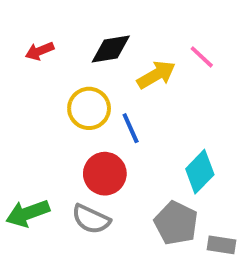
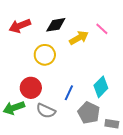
red arrow: (40, 51) -> (20, 26), size x1.5
blue line: (131, 128) -> (69, 93), moved, turned 49
red circle: (105, 174) -> (31, 88), moved

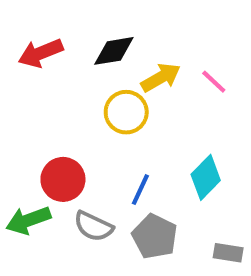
pink line: (102, 29) -> (214, 82), moved
yellow circle: (45, 55) -> (126, 112), moved
gray pentagon: (89, 113) -> (155, 236), moved

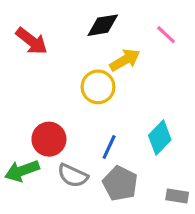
black diamond: (114, 51) -> (103, 25), moved
red arrow: (41, 53) -> (32, 41), turned -120
pink line: (214, 82) -> (166, 35), moved

